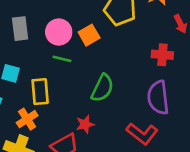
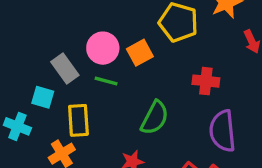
gray rectangle: (20, 29) -> (65, 68), moved, turned -30
red cross: (162, 55) -> (206, 81), moved

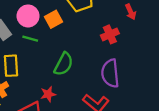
red cross: (206, 81) -> (110, 34), moved, turned -30

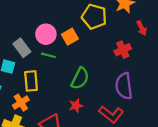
red star: (48, 94) -> (76, 106), moved

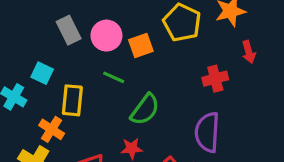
gray rectangle: (22, 48) -> (69, 30), moved
green line: (48, 55) -> (114, 77), moved
orange cross: (21, 103) -> (52, 129), turned -35

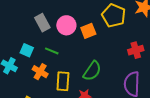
green line: (114, 77) -> (52, 51), moved
yellow rectangle: (72, 100) -> (63, 81), moved
orange cross: (52, 129) -> (40, 72), moved

